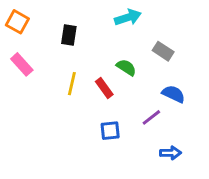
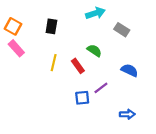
orange square: (17, 22) -> (13, 26), moved
gray rectangle: (163, 51) -> (122, 30), moved
purple line: (151, 117) -> (101, 88), moved

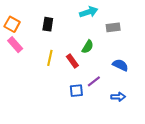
gray rectangle: (122, 30) -> (113, 27), turned -40
green semicircle: (94, 51) -> (88, 47), turned 88
blue arrow: (127, 114) -> (118, 97), moved

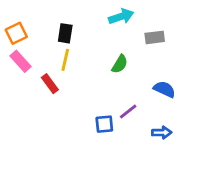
orange square: (12, 24) -> (16, 33), turned 35
yellow line: (50, 58) -> (65, 60), moved
red rectangle: (72, 61) -> (50, 84), moved

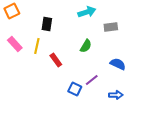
orange square: (16, 33) -> (12, 11), moved
yellow line: (65, 60) -> (37, 46), moved
red rectangle: (50, 84) -> (56, 60), moved
blue square: (104, 124) -> (75, 89), turned 32

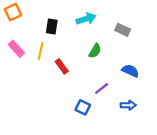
cyan arrow: (87, 12) -> (86, 19), moved
gray rectangle: (111, 27) -> (123, 30), turned 32
blue square: (75, 89) -> (83, 107), moved

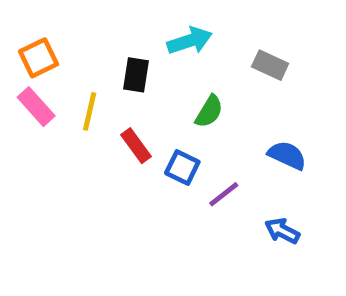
orange square: (13, 12) -> (39, 58), moved
black rectangle: (52, 27) -> (136, 75), moved
blue arrow: (128, 105) -> (282, 231), turned -152
blue square: (83, 107) -> (182, 167), moved

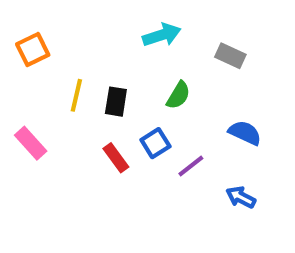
black rectangle: (136, 75) -> (116, 102), moved
pink rectangle: (36, 107) -> (31, 143), moved
red rectangle: (136, 146) -> (116, 158), moved
blue square: (182, 167) -> (155, 143), turned 32

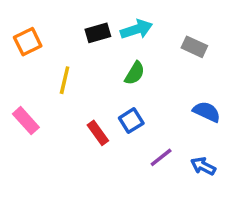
green semicircle: (178, 95) -> (135, 73), moved
black rectangle: (116, 102) -> (98, 33), moved, turned 65
purple line: (191, 166) -> (161, 157), moved

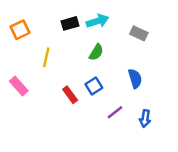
blue semicircle: (207, 112) -> (135, 79), moved, turned 48
blue arrow: (203, 166) -> (145, 119), turned -108

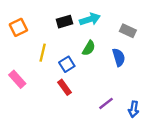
blue semicircle: (135, 79) -> (119, 57), moved
blue square: (94, 86) -> (67, 64), moved

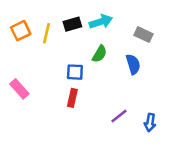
yellow line: (43, 53) -> (47, 33), moved
blue square: (67, 64) -> (75, 72), turned 35
red rectangle: (65, 87) -> (72, 98), turned 49

